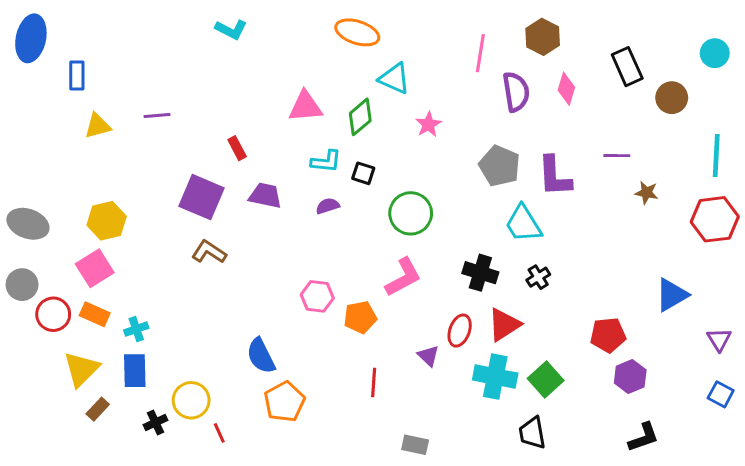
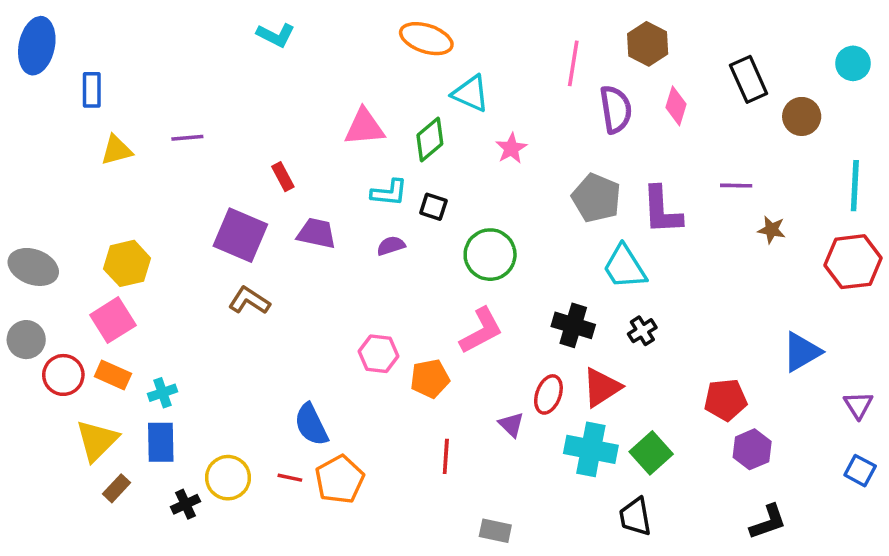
red line: (219, 433) -> (290, 478), moved, turned -54

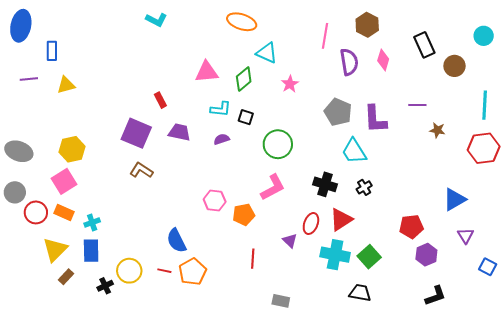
purple line: (187, 138) -> (29, 79), moved
purple triangle: (858, 405) -> (466, 236), moved
black trapezoid: (635, 517) -> (360, 293), turned 110

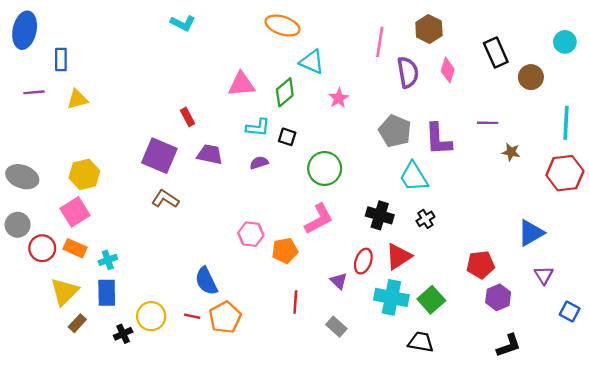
gray rectangle: (281, 301) -> (336, 327), moved, turned 30

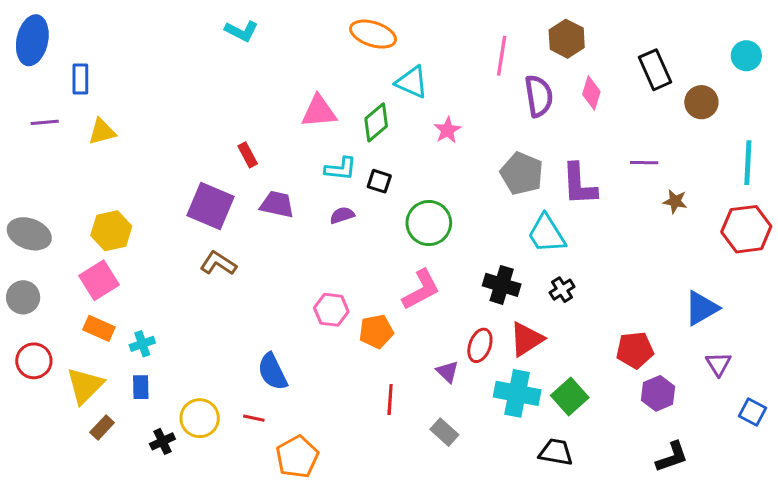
red circle: (42, 248) -> (34, 361), moved
blue rectangle: (107, 293) -> (141, 387), size x0.7
orange pentagon: (225, 317) -> (297, 457), moved

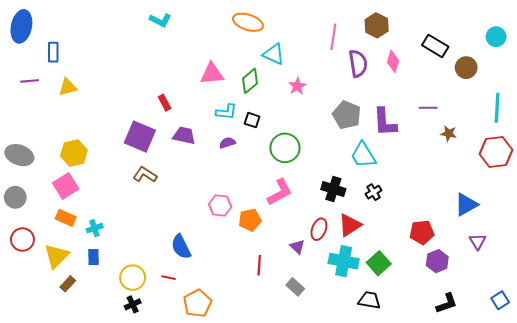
black rectangle: (655, 70) -> (435, 46), turned -35
blue square: (753, 412) -> (500, 300), moved, turned 30
black cross: (162, 441) -> (133, 304), moved

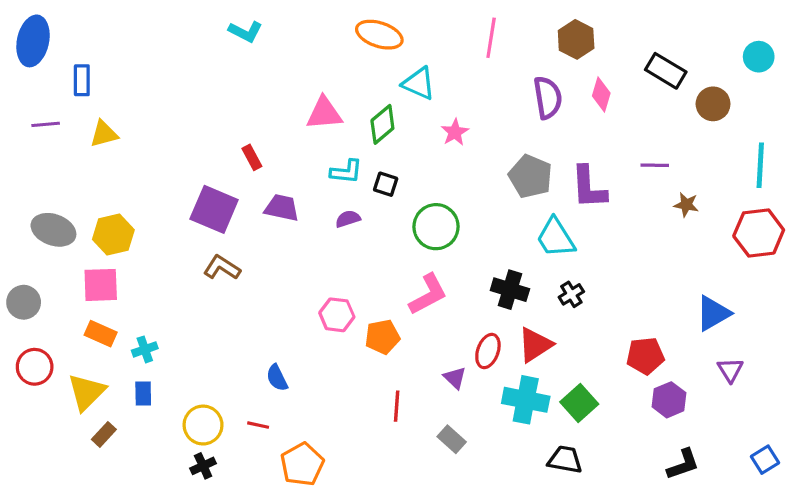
pink line: (333, 37) -> (491, 38), moved
gray ellipse: (19, 155) -> (53, 230), moved
pink square: (66, 186) -> (101, 285), turned 30
blue semicircle: (181, 247) -> (277, 378), size x0.7

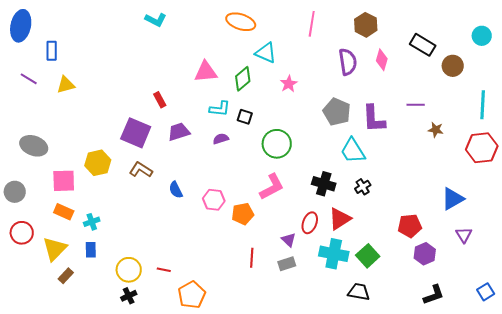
purple line: (46, 124) -> (29, 79), turned 36
purple trapezoid: (282, 208) -> (179, 132), turned -30
yellow hexagon: (113, 235) -> (98, 163), moved
blue semicircle: (277, 378) -> (176, 190), moved
gray rectangle: (452, 439) -> (287, 264), moved, turned -60

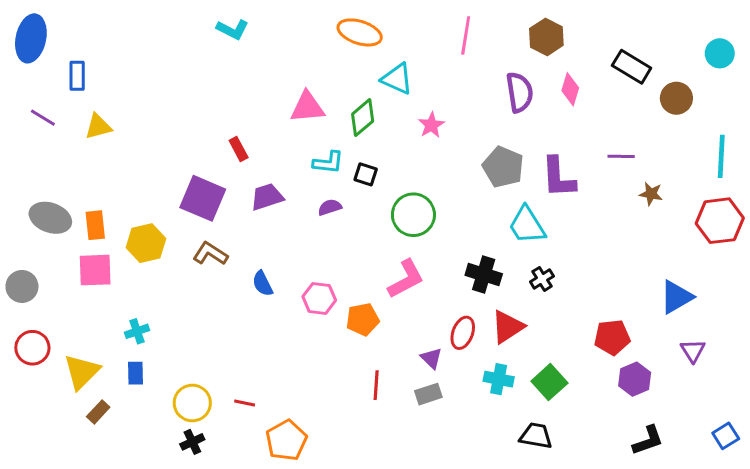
orange rectangle: (64, 212) -> (95, 225), moved, turned 60
cyan cross: (334, 254) -> (499, 379), size x0.7

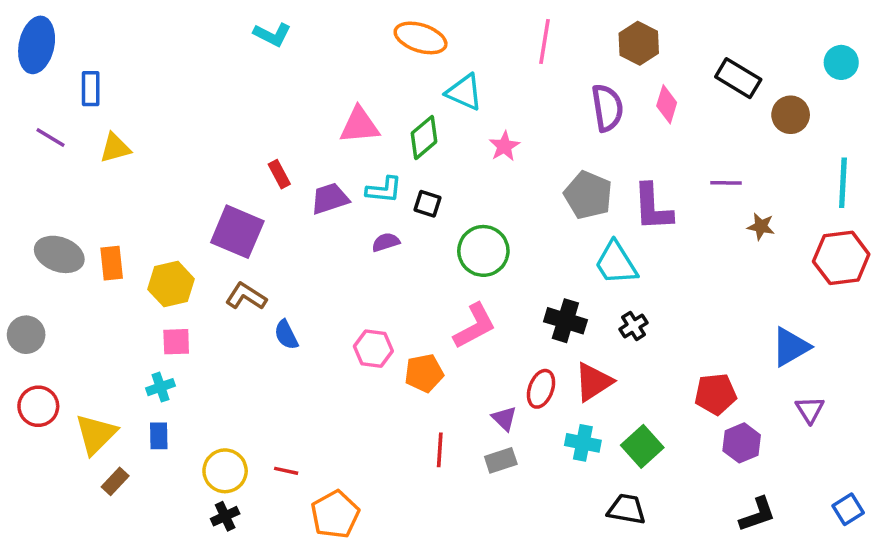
purple trapezoid: (267, 197) -> (330, 199), moved
pink square: (95, 270) -> (176, 342), moved, size x0.7
blue semicircle: (263, 283) -> (286, 335), moved

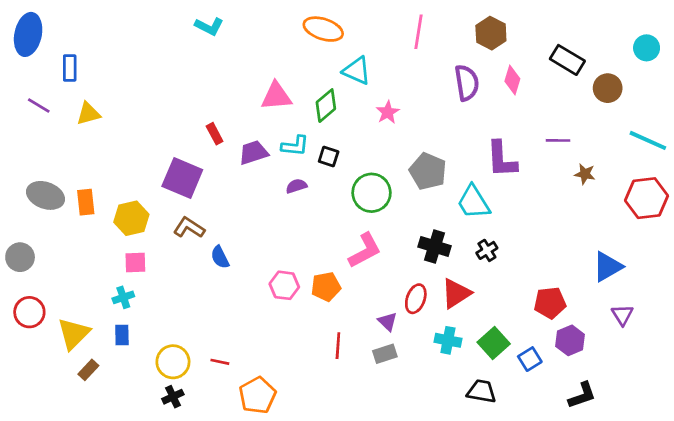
cyan line: (843, 183) -> (648, 140), turned -69
gray pentagon: (588, 195) -> (428, 171), moved
pink hexagon: (373, 349) -> (284, 285), moved
blue square: (848, 509) -> (530, 359), moved

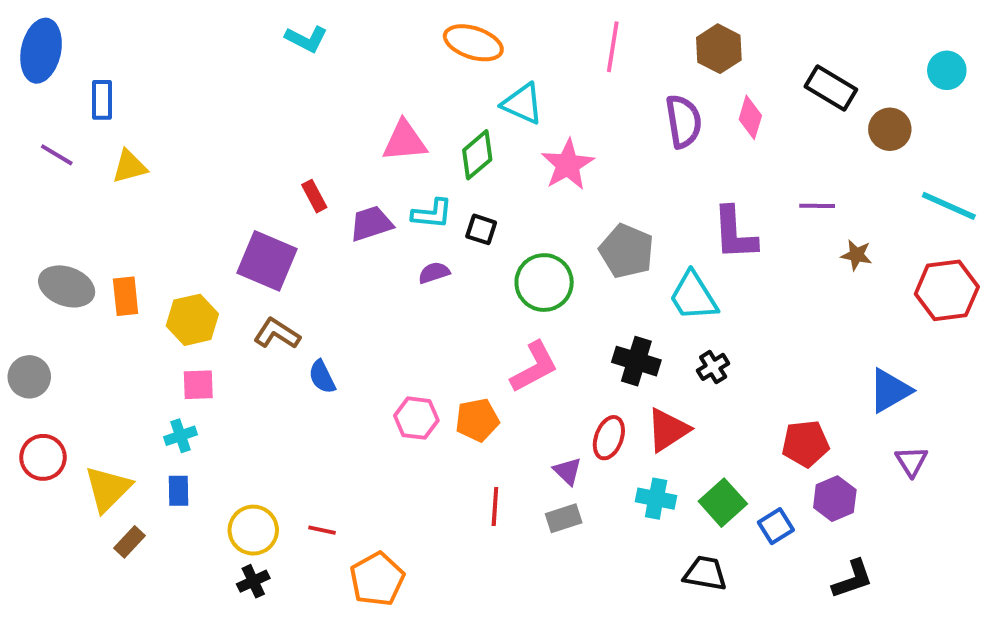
pink star: (388, 112) -> (568, 165), size x1.5

